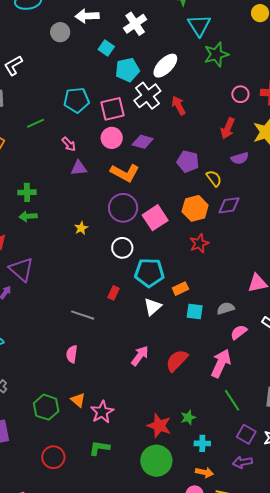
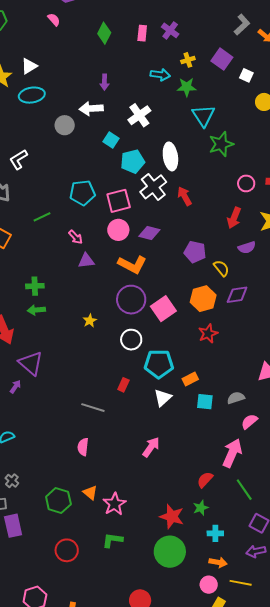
white ellipse: (165, 66) -> (170, 156), turned -52
red semicircle: (177, 361) -> (205, 480), moved, size x0.7

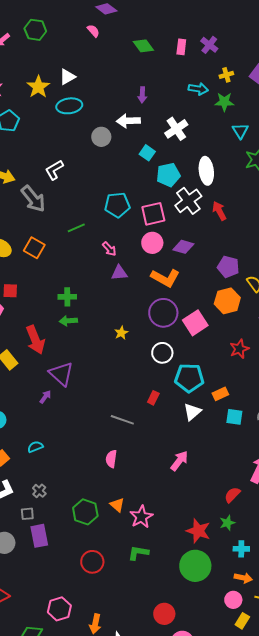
green diamond: (104, 33) -> (143, 46), turned -65
cyan triangle: (203, 116) -> (240, 131), size x0.7
orange hexagon: (203, 299) -> (227, 301), moved

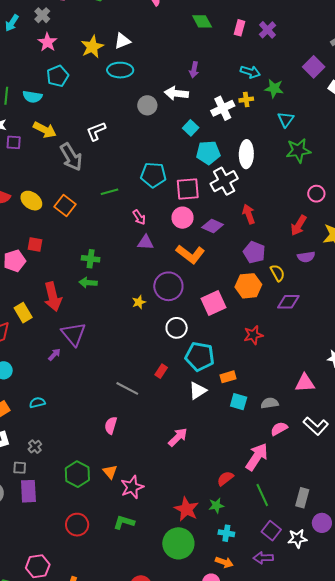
yellow cross: (226, 75) -> (246, 100), moved
red arrow: (219, 211) -> (249, 214), moved
purple circle: (163, 313) -> (168, 286), moved

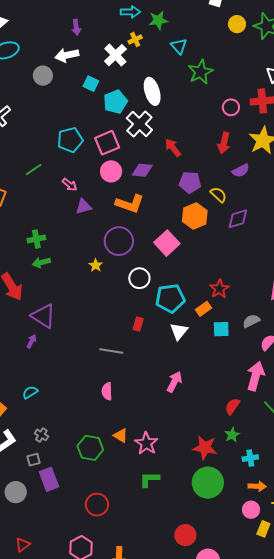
red star: (253, 335) -> (219, 289), moved
red circle: (77, 525) -> (97, 505), moved

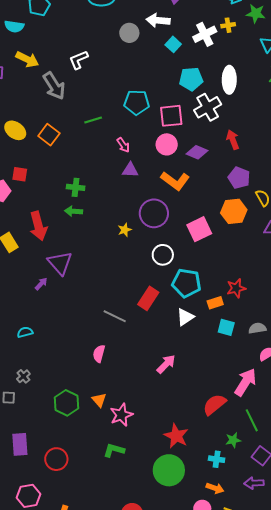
cyan square: (91, 84) -> (173, 44), moved
red rectangle: (138, 324) -> (148, 298), size x1.6
red semicircle: (232, 406) -> (214, 404), size x1.4
green star: (232, 435) -> (233, 440), moved
purple rectangle: (49, 479) -> (20, 444), moved

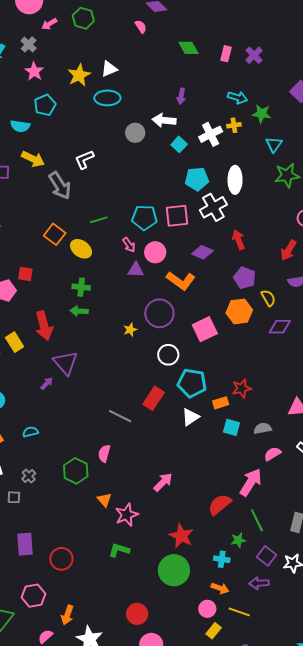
cyan pentagon: (137, 102) -> (144, 218), moved
yellow ellipse: (15, 130) -> (81, 249), moved
pink circle: (167, 144) -> (155, 252), moved
pink arrow: (166, 364) -> (163, 482), moved
green hexagon: (66, 403) -> (76, 471), moved

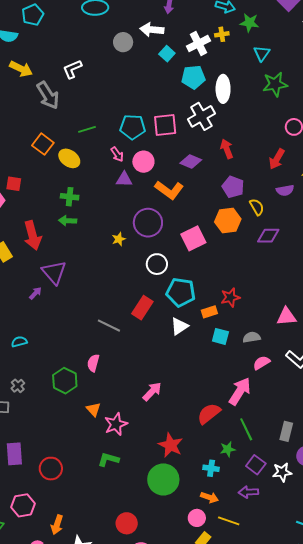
cyan pentagon: (197, 179) -> (193, 77), moved

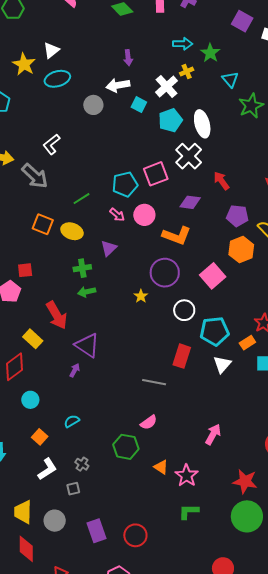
green star: (249, 23) -> (210, 53), turned -30
purple triangle: (124, 179) -> (109, 248), moved, turned -30
pink semicircle: (93, 363) -> (149, 422), turned -126

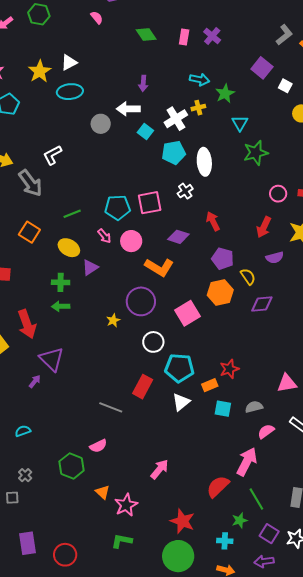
white cross: (189, 156) -> (185, 191), size x0.6
yellow ellipse: (72, 231) -> (69, 248), moved

